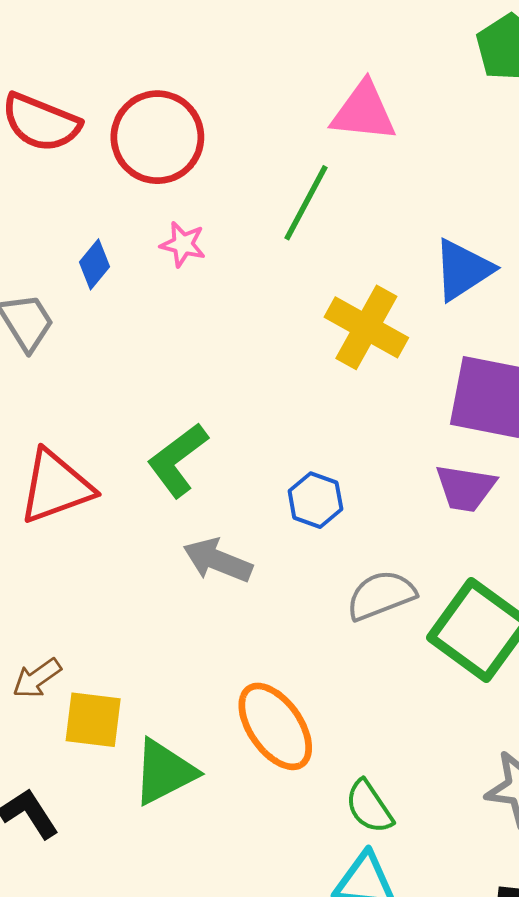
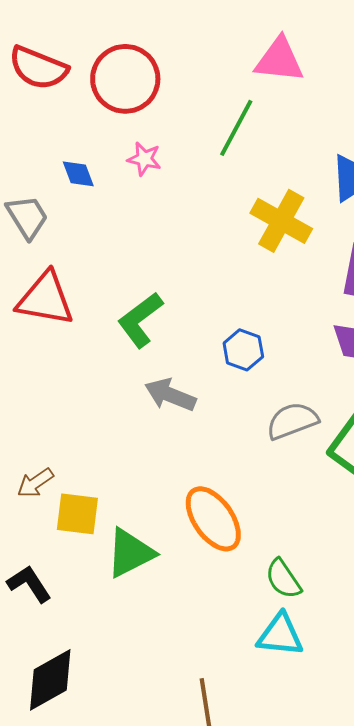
blue diamond: (94, 264) -> (78, 174), turned -60
red triangle: (56, 487) -> (45, 299), moved, turned 30

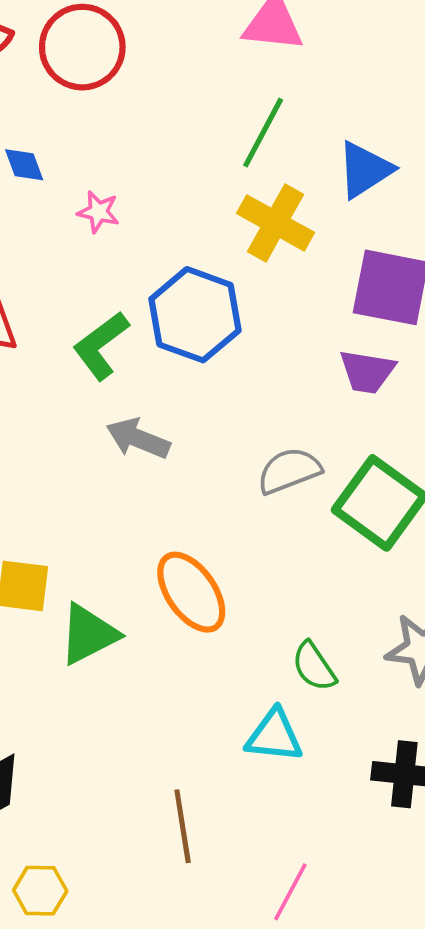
green line: (236, 128) -> (263, 133), moved
pink star: (144, 159) -> (98, 212), moved
blue hexagon: (243, 350) -> (195, 315), moved, size x1.8
green semicircle: (283, 579) -> (314, 666), moved

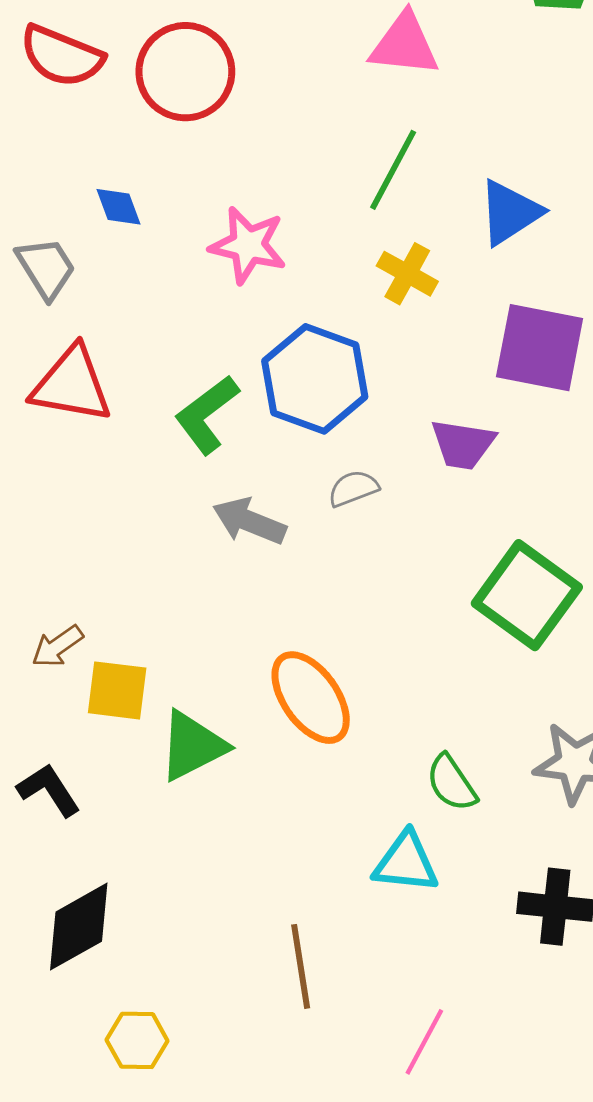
pink star: (98, 212) -> (248, 245), moved, size x1.6
yellow cross: (276, 223) -> (407, 274), size x0.7
purple trapezoid: (367, 372) -> (463, 444), moved
gray semicircle: (289, 471) -> (353, 488), moved, size x0.7

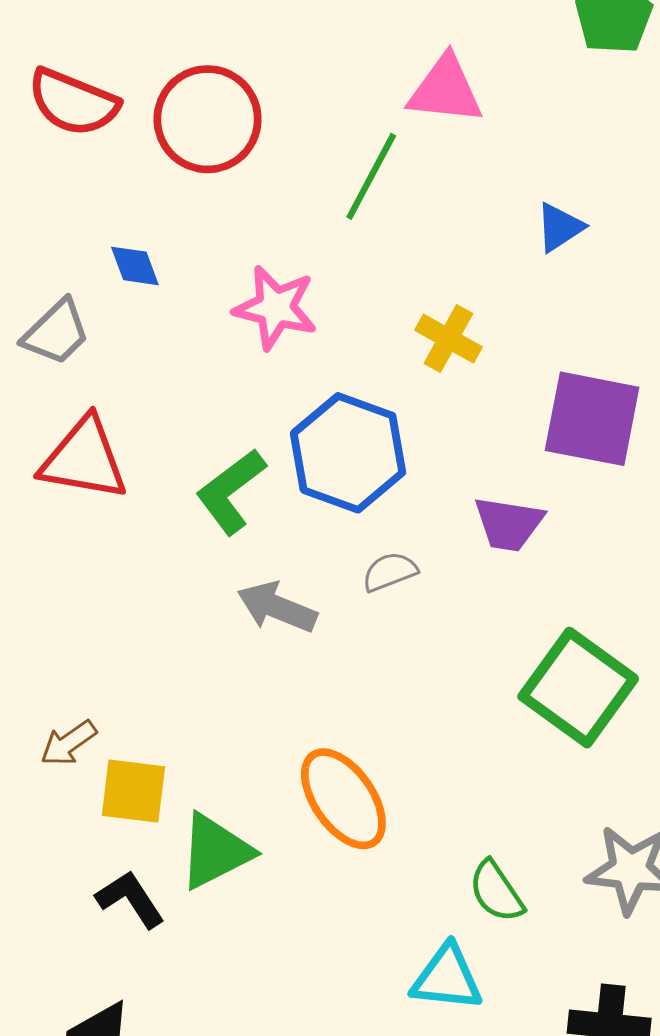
green line: (393, 170) -> (371, 176), moved
blue triangle: (510, 212) -> (560, 227), moved, size x0.7
gray trapezoid: (46, 268) -> (56, 332), turned 78
black L-shape: (49, 790) -> (130, 899), moved

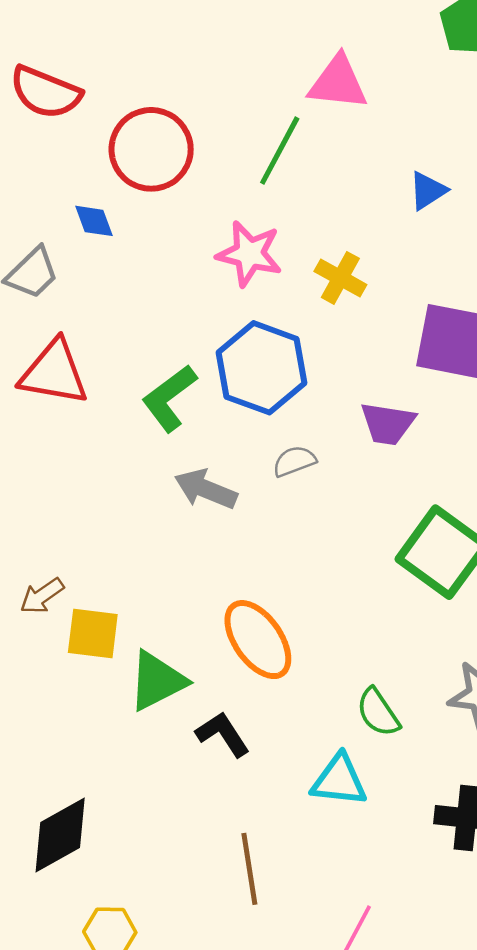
red circle: (208, 119) -> (151, 149), moved
pink star: (275, 308) -> (249, 254), moved
black L-shape: (130, 899) -> (223, 734), moved

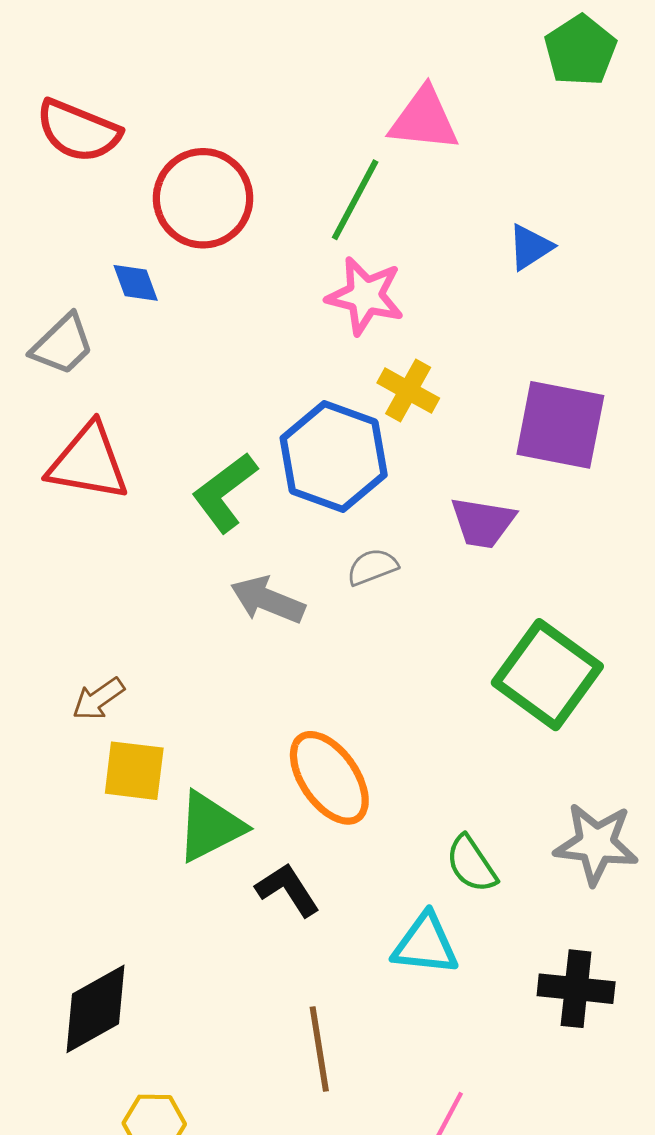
pink star: (249, 254) -> (365, 296), moved
yellow cross: (340, 278) -> (408, 390), moved
brown arrow: (42, 596) -> (98, 699), moved

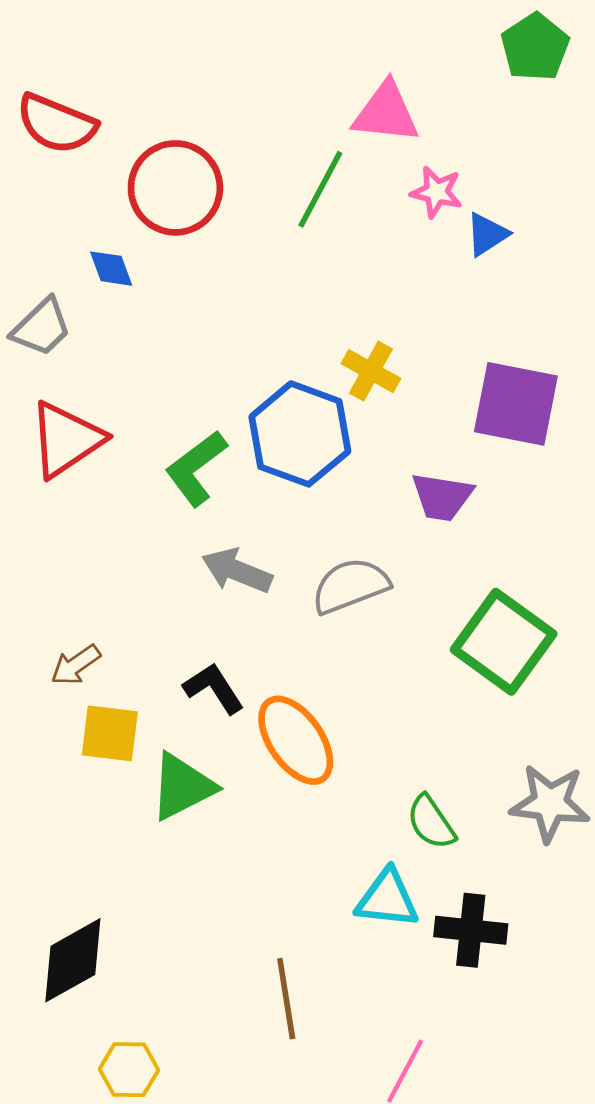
pink star: (365, 296) -> (437, 192), moved, size x0.7
red triangle: (88, 462) -> (66, 439), turned -44
gray semicircle: (372, 567) -> (350, 586), moved, size x1.6
black L-shape: (288, 890) -> (214, 688), moved
black cross: (576, 989) -> (471, 930), moved

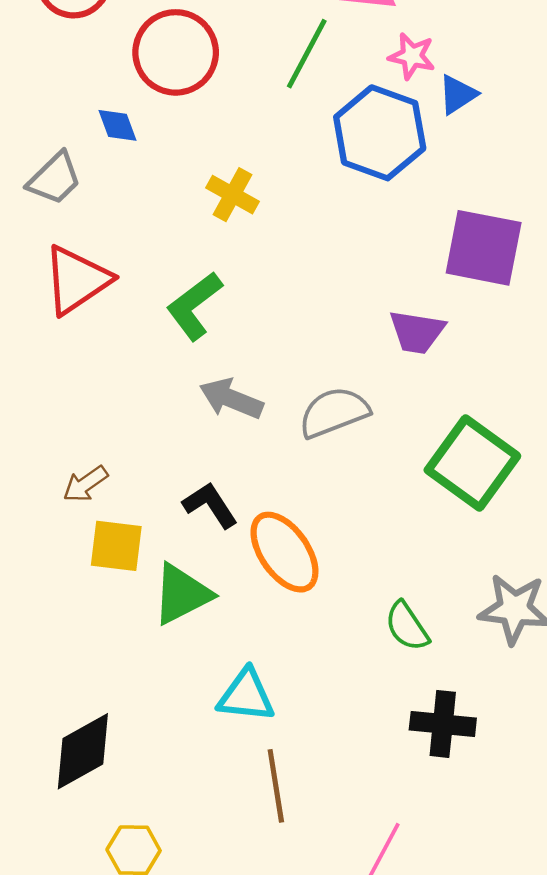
yellow cross: (371, 371) -> (233, 195), moved
blue hexagon: (300, 434) -> (380, 133), moved
cyan triangle: (387, 899) -> (246, 696), moved

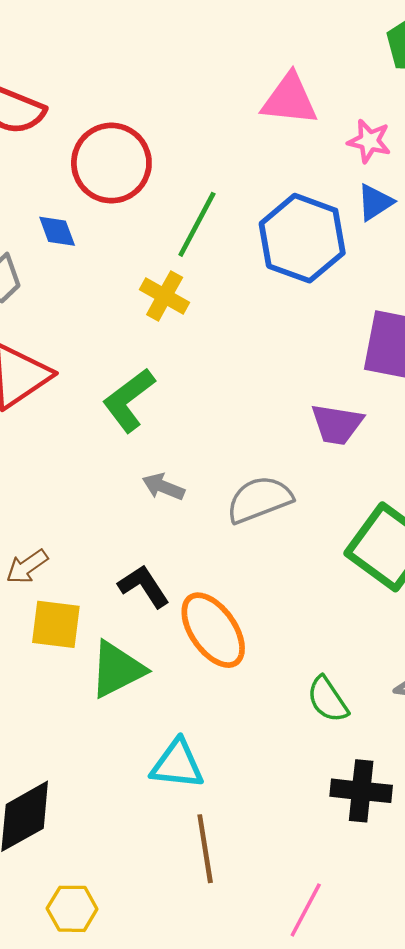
green line: (307, 54) -> (197, 224), moved
pink star: (412, 56) -> (369, 141), moved
gray arrow: (231, 399) -> (163, 487), size x0.7

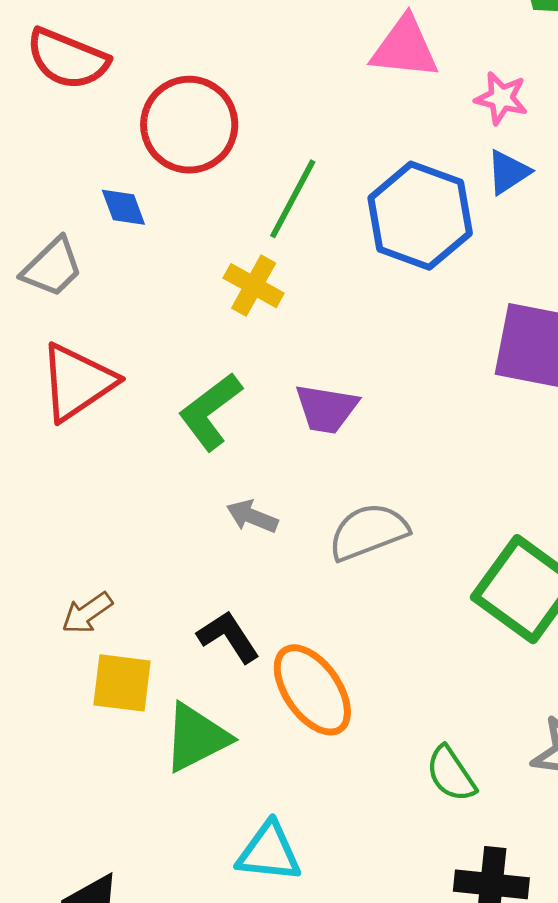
purple trapezoid: (337, 424) -> (326, 409), moved

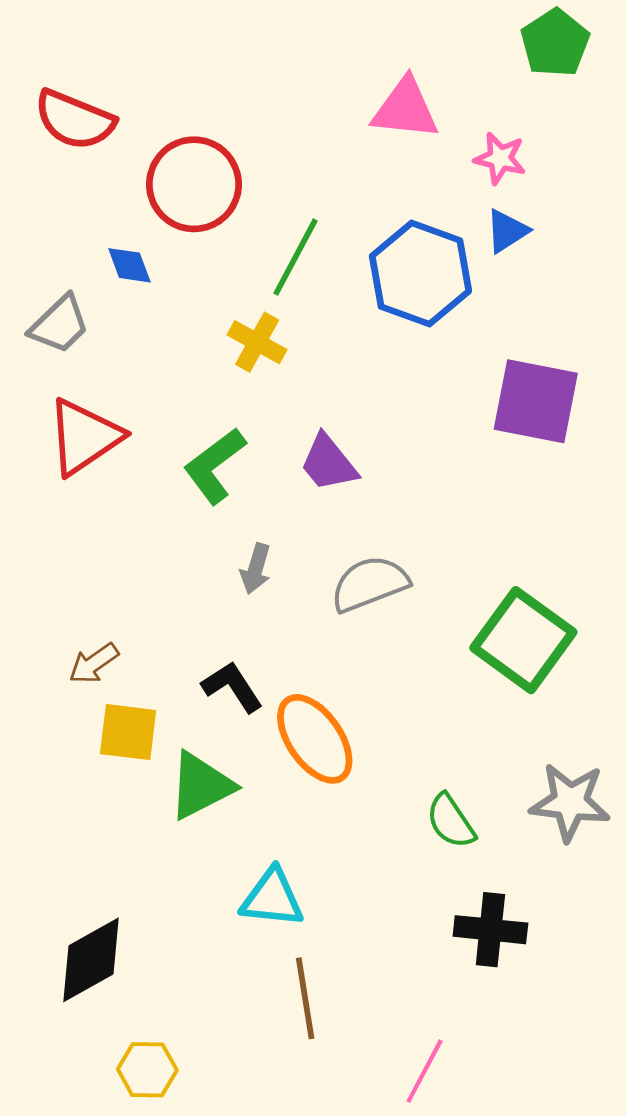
purple trapezoid: (326, 409) -> (328, 463), turned 42
gray arrow: (252, 516) -> (256, 569), turned -96

